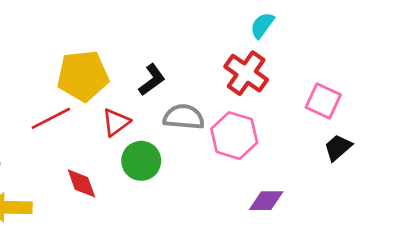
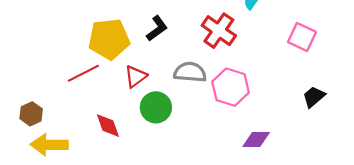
red cross: (246, 73) -> (219, 31), moved
black L-shape: (152, 80) -> (157, 28), moved
pink square: (323, 101) -> (302, 37), moved

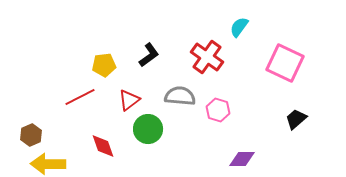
pink square: (302, 37) -> (285, 63), size x1.4
yellow pentagon: (109, 39) -> (104, 65), size x0.6
pink hexagon: (231, 87) -> (218, 110), size x0.7

